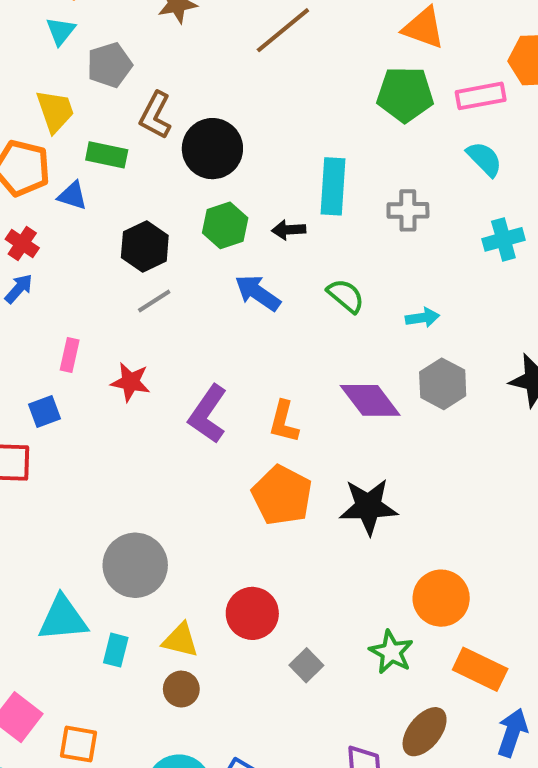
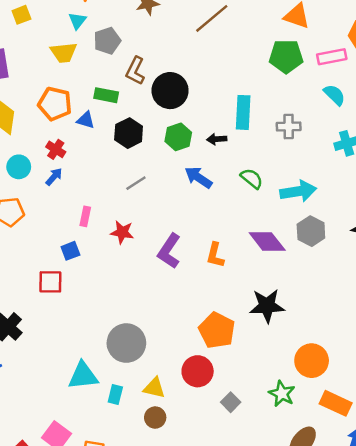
yellow trapezoid: (55, 111) -> (64, 53), moved, turned 104
black hexagon: (145, 246) -> (129, 133), moved
cyan arrow: (422, 318) -> (298, 191), size x1.8
orange pentagon: (282, 495) -> (217, 330), moved

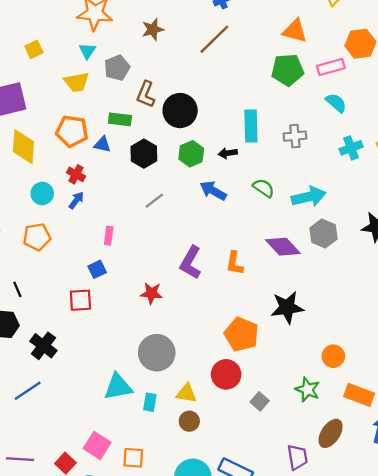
red star: (122, 232) -> (151, 293), moved
orange circle: (312, 361) -> (333, 356), size x0.7

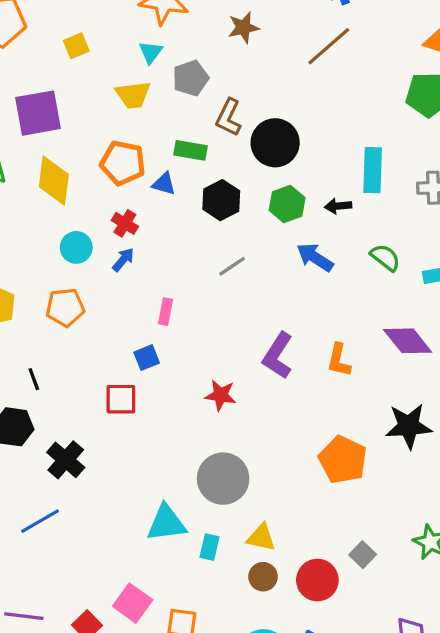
red circle: (226, 374) -> (317, 580), moved

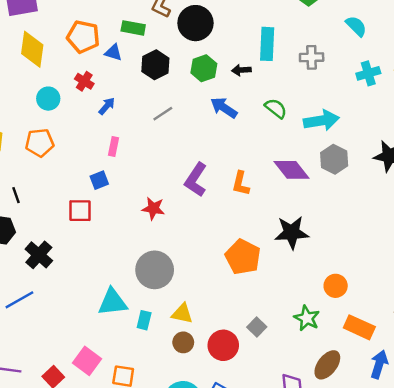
blue arrow: (123, 260) -> (107, 106), moved

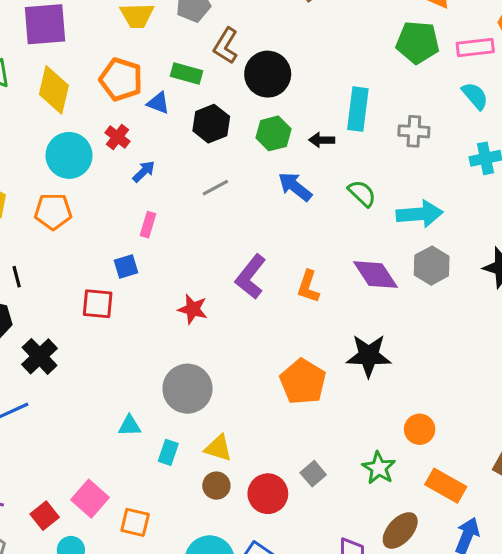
cyan circle: (48, 99) -> (69, 155), size x1.5
cyan triangle: (113, 302) -> (130, 426), size x0.6

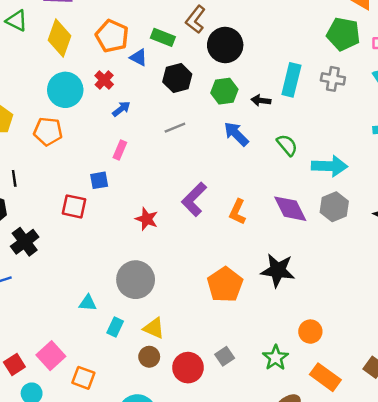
gray cross: (414, 131) -> (333, 79), moved

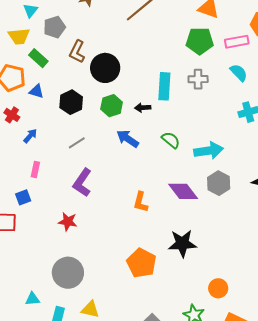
green rectangle: (163, 37) -> (38, 58), moved, turned 30
purple L-shape: (194, 199) -> (82, 183), moved

